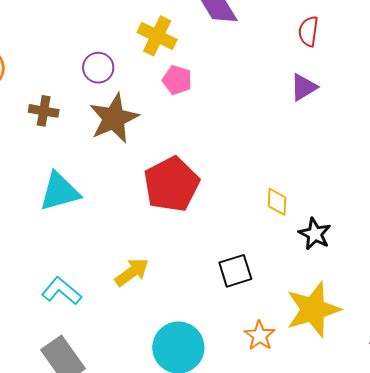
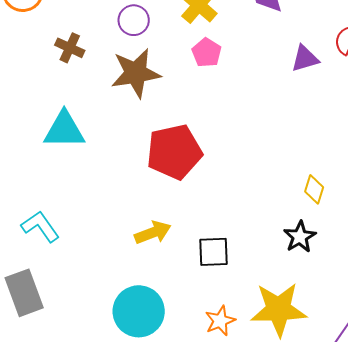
purple triangle: (304, 87) -> (305, 59), moved
yellow diamond: (277, 202) -> (314, 189), moved
yellow arrow: (132, 272) -> (153, 233), moved

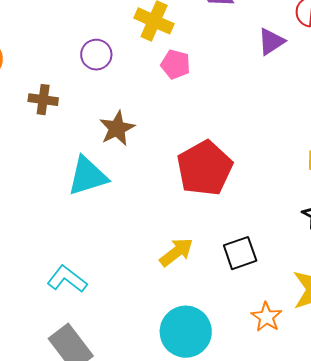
brown star: (136, 73) -> (117, 128), moved, size x0.7
cyan triangle: (64, 130) -> (88, 176), moved
red pentagon: (174, 152) -> (205, 168), moved

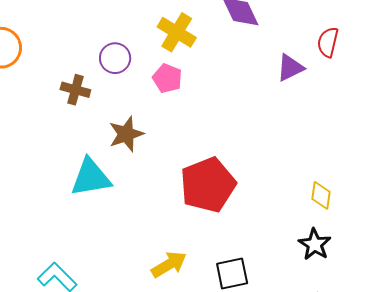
pink pentagon: (175, 64) -> (167, 78), moved
brown cross: (43, 100) -> (75, 90), moved

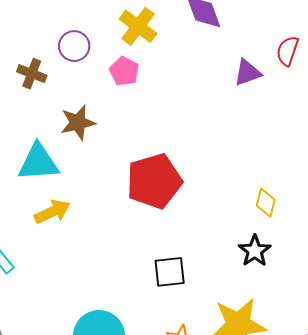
yellow arrow: (169, 264) -> (52, 212), moved

